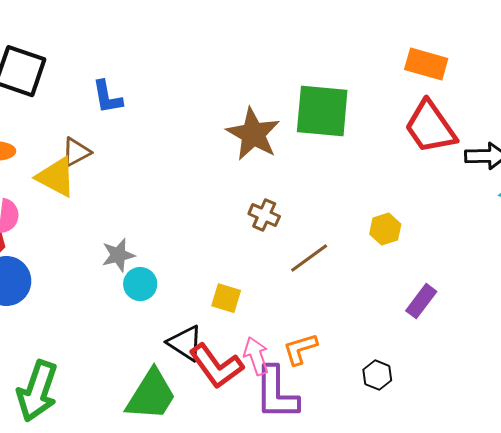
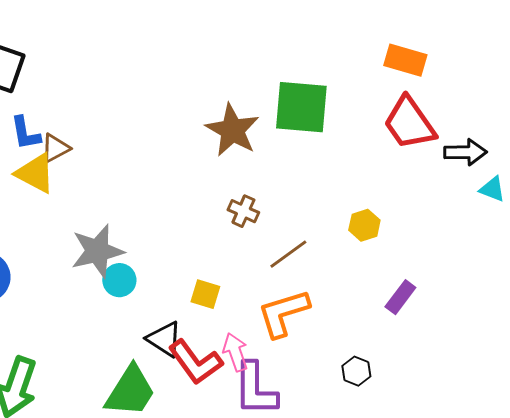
blue L-shape: (107, 97) -> (25, 133), moved
gray star: (118, 255) -> (97, 251), size x1.6
orange L-shape: (300, 349) -> (283, 313), moved, size x1.5

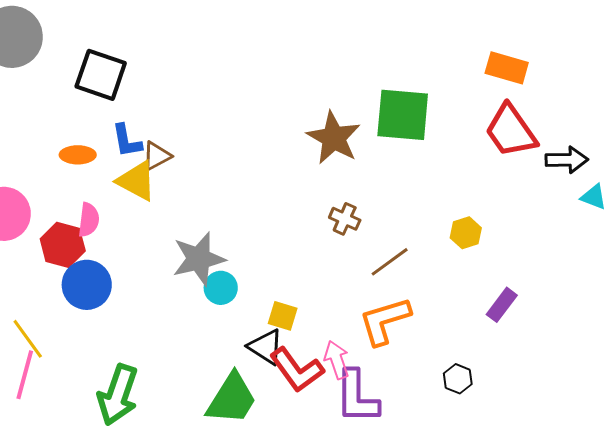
yellow square: (205, 294) -> (283, 316), moved

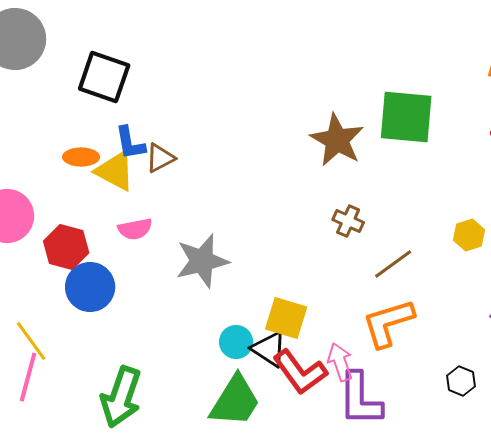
yellow triangle: (137, 181) -> (115, 171), moved
pink semicircle: (89, 220) -> (135, 229), moved, turned 72
cyan circle: (221, 288) -> (236, 342), moved
yellow square: (283, 316) -> (286, 318), size x1.4

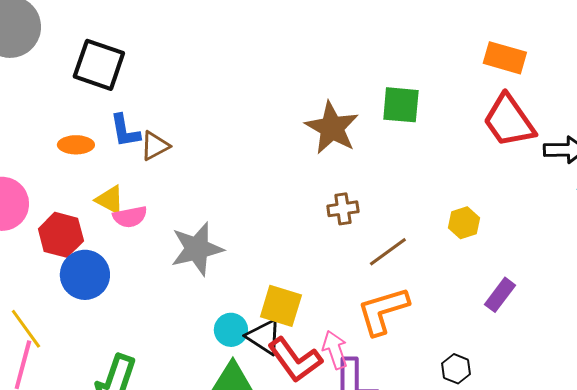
green square: (406, 117) -> (401, 105), size x0.7
yellow triangle: (115, 171) -> (110, 200), moved, size x0.7
brown cross: (348, 221) -> (343, 209), turned -32

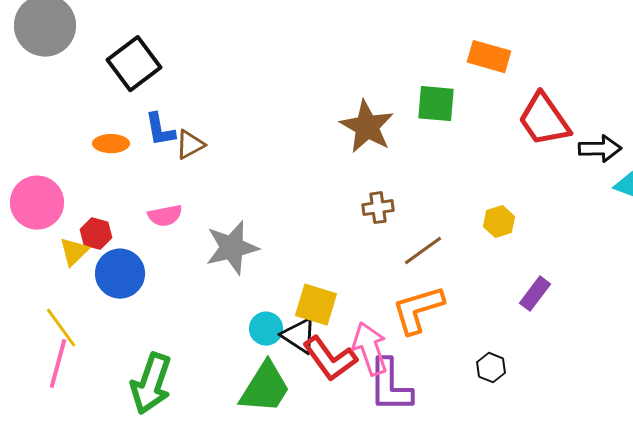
orange rectangle: (505, 58) -> (489, 57), moved
black square: (99, 65) -> (134, 64), turned 34
yellow triangle: (110, 200) -> (74, 252), moved, turned 48
red hexagon: (61, 235) -> (96, 234), size x0.7
pink arrow: (335, 350) -> (370, 349), size x1.4

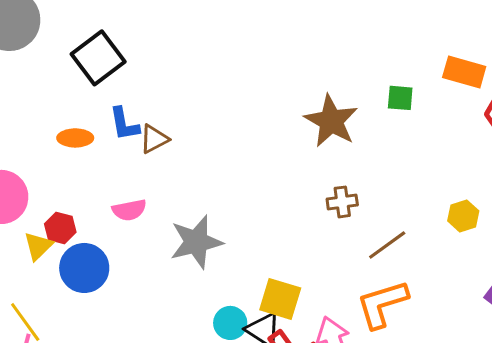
orange rectangle: (489, 57) -> (464, 72), moved
green square: (436, 104) -> (400, 98), size x0.7

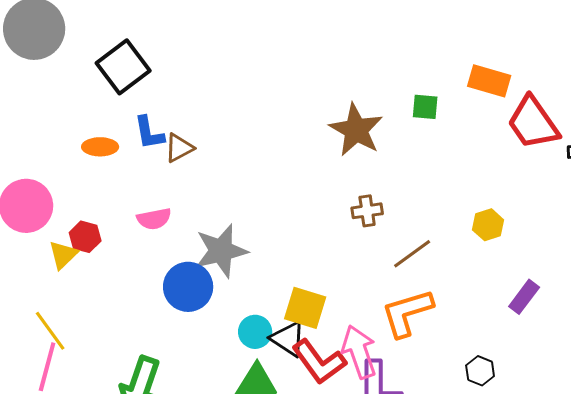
blue circle: (84, 268) -> (188, 287), moved

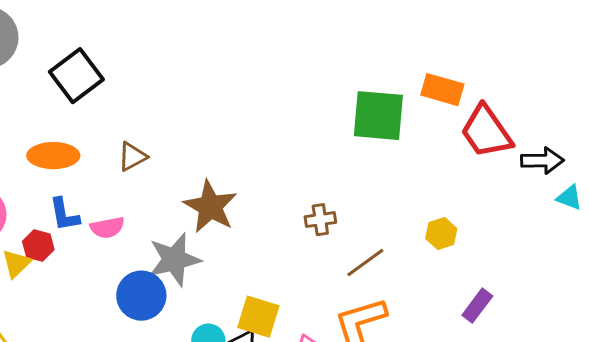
green square: (425, 107) -> (378, 116), size x2.0
brown star: (356, 130) -> (210, 207), moved
blue L-shape: (149, 133) -> (64, 215), moved
orange ellipse: (100, 147) -> (53, 156), size x1.4

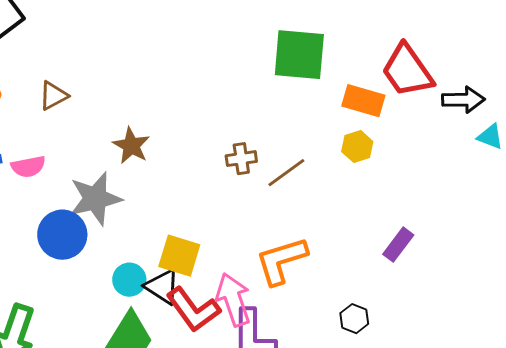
orange rectangle: (442, 90) -> (363, 101), moved
brown star: (210, 207) -> (131, 146), size x0.7
yellow hexagon: (441, 234) -> (357, 147), moved
brown line: (365, 263) -> (286, 173), moved

